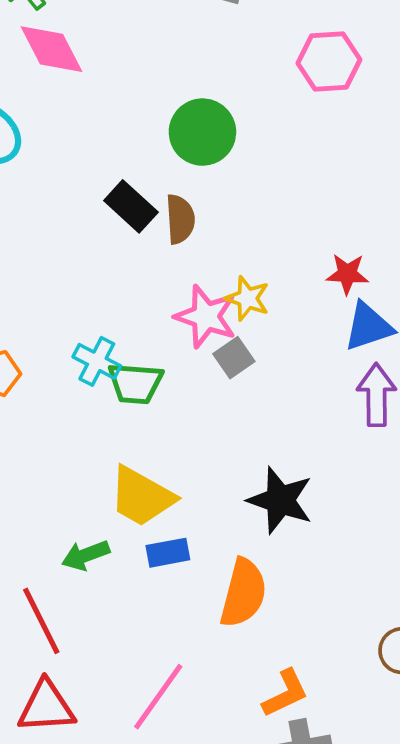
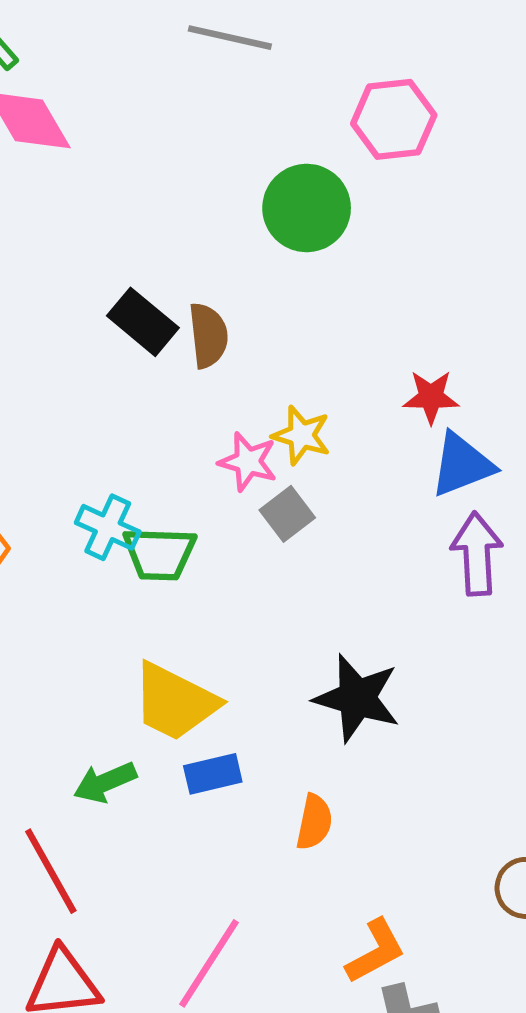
green circle: (202, 132) -> (307, 208), moved
pink star: (206, 317) -> (248, 462), size x0.7
orange semicircle: (243, 593) -> (314, 822), size x0.6

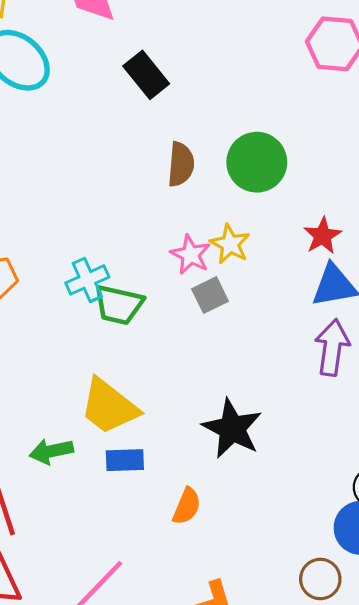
green circle: (307, 208) -> (257, 162), moved
black rectangle: (143, 322) -> (146, 75), moved
red star: (431, 397) -> (322, 236), turned 30
cyan cross: (108, 527) -> (87, 280), turned 30

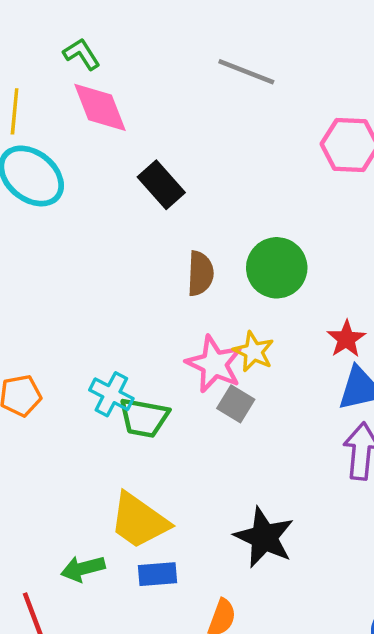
pink star: (191, 255) -> (214, 364), size x1.4
cyan cross: (87, 280) -> (111, 394), turned -36
gray square: (210, 295) -> (236, 404), turned -30

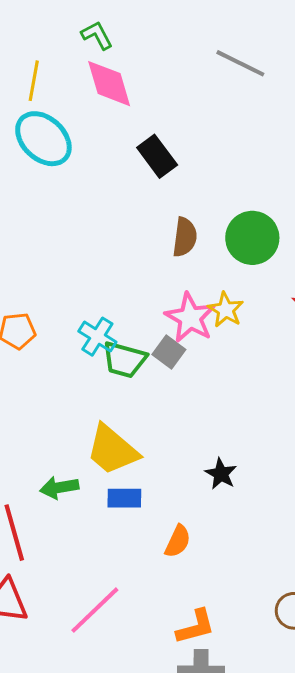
gray square: (236, 404) -> (169, 352), moved
black star: (264, 537) -> (221, 474), size x0.6

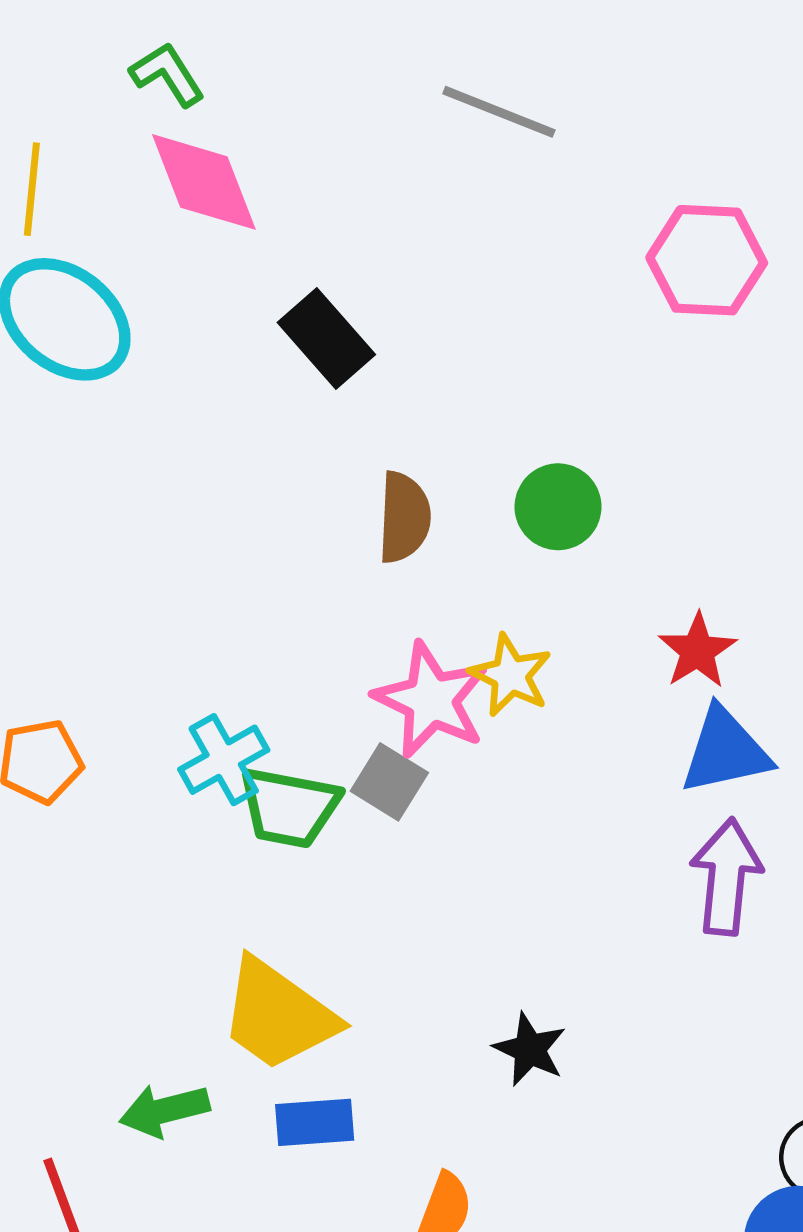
green circle: (252, 238) -> (558, 507), size x0.7
cyan cross: (97, 337) -> (224, 760), turned 33

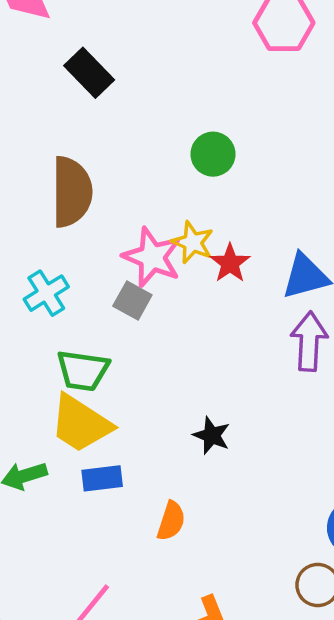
brown semicircle: (404, 517) -> (72, 192), moved, size x1.5
red star: (697, 651) -> (230, 263), moved
green trapezoid: (289, 807) -> (83, 371), moved

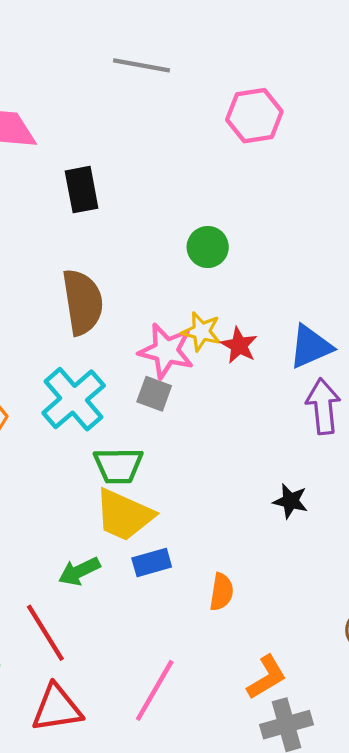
black rectangle: (89, 73) -> (82, 190), turned 42
cyan cross: (46, 293) -> (74, 399), size x1.5
black star: (212, 435) -> (290, 501), moved

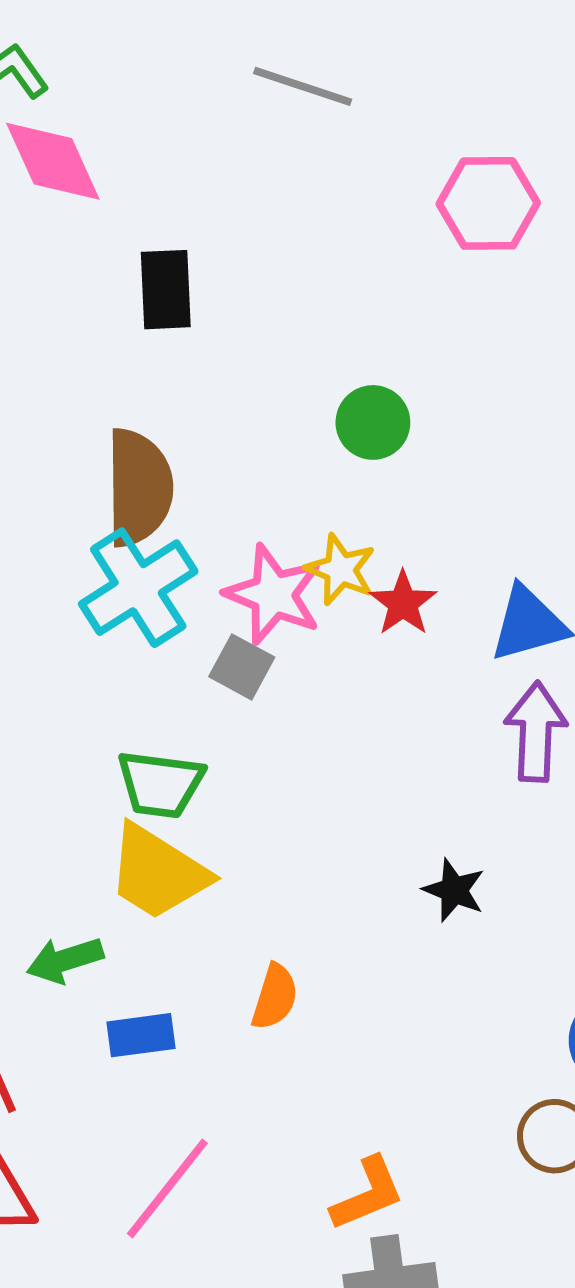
cyan cross: (74, 399) -> (138, 588), moved
blue rectangle: (152, 562) -> (141, 1035), moved
orange semicircle: (221, 592) -> (275, 997), moved

